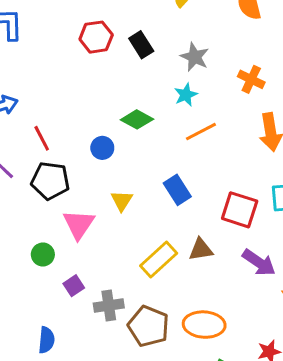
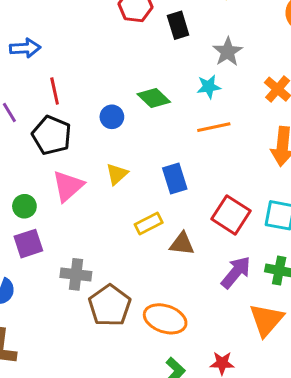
yellow rectangle: (159, 260) -> (149, 223), moved, size x0.7
purple arrow: (259, 263) -> (236, 272), turned -100
purple square: (74, 286) -> (28, 244), moved, size x1.4

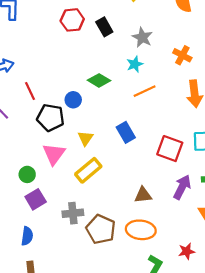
black pentagon: (52, 135) -> (51, 118), moved
yellow rectangle: (149, 223) -> (88, 170), moved, size x1.4
brown triangle: (182, 244) -> (143, 195), moved

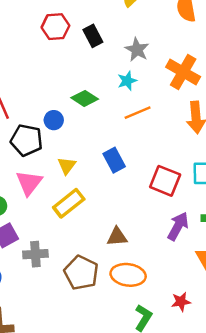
orange cross: (182, 55) -> (183, 72), size x1.5
brown triangle: (143, 195) -> (117, 237), moved
gray cross: (73, 213) -> (35, 254), moved

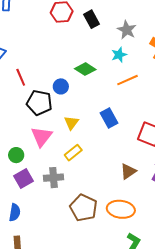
yellow rectangle: (69, 203) -> (73, 153), size x0.7
brown triangle: (117, 237) -> (128, 171), moved, turned -30
gray cross: (35, 254) -> (53, 178), moved

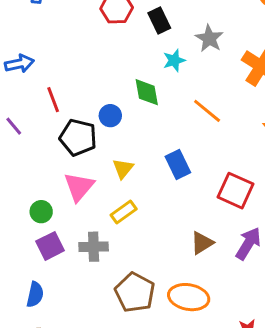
cyan star: (119, 55) -> (174, 60), moved
green diamond: (85, 69) -> (147, 92), turned 45
orange line: (127, 80) -> (207, 111), turned 60

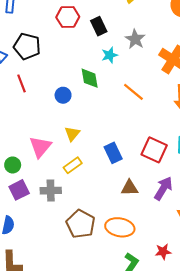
black pentagon: (78, 137) -> (27, 46), moved
blue rectangle: (178, 164) -> (113, 153), moved
brown triangle: (202, 243) -> (130, 188), turned 30

